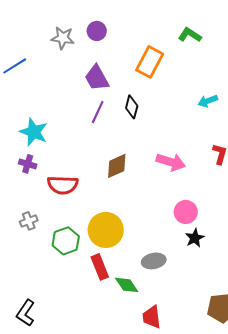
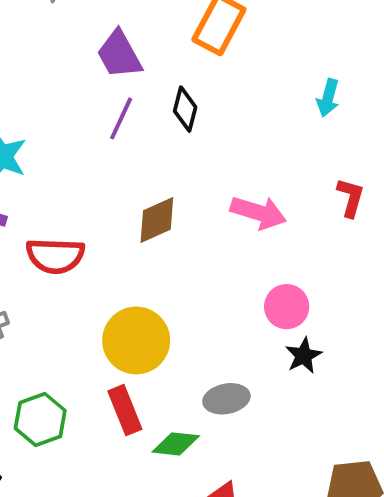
cyan arrow: (208, 101) -> (328, 98), turned -54
green hexagon: (66, 241) -> (40, 419), moved
green diamond: (127, 285) -> (176, 444), turned -50

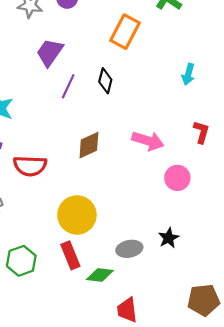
purple trapezoid: (119, 55) -> (50, 52), moved, turned 64
pink circle: (287, 307) -> (177, 178), moved
black star: (304, 356) -> (169, 238), moved

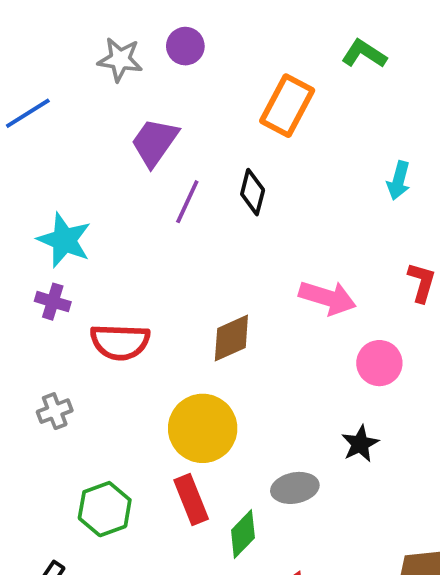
brown diamond: (89, 145) -> (231, 338), moved
black star: (169, 238) -> (360, 444), moved
green diamond: (100, 275) -> (243, 534), turned -52

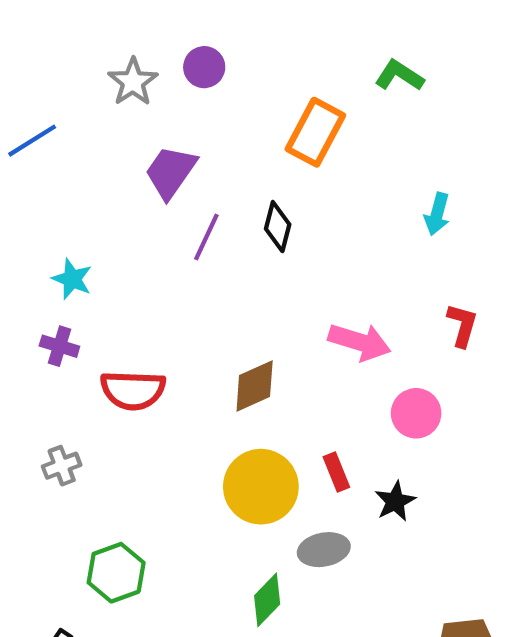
gray star: (120, 60) -> (133, 82), turned 30
cyan star: (64, 240) -> (72, 279), size x0.7
yellow circle: (203, 428) -> (261, 487), moved
red rectangle: (191, 499) -> (336, 472), moved, size x0.7

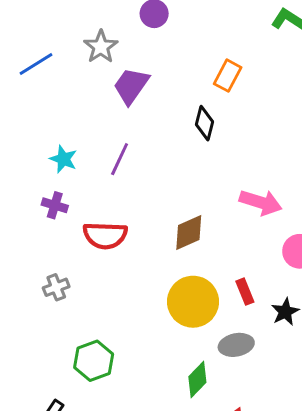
gray star: (133, 82) -> (101, 47), moved
orange rectangle: (315, 132) -> (228, 76), moved, size x0.7
purple line: (206, 237) -> (120, 159), moved

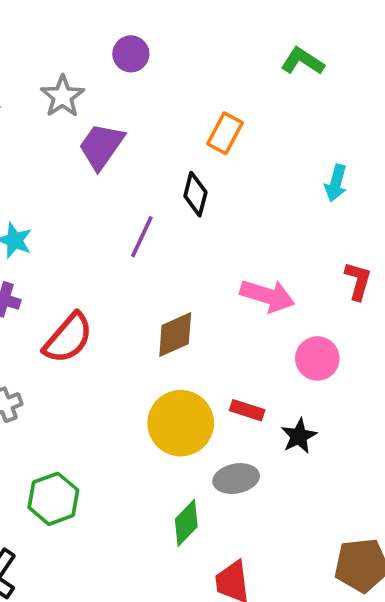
purple line: (120, 159) -> (142, 237), moved
red semicircle: (105, 235) -> (68, 338), turned -51
red rectangle: (245, 292) -> (247, 410), turned -50

